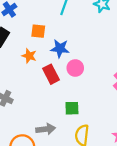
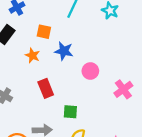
pink circle: (75, 68) -> (90, 71), moved
red rectangle: (51, 74) -> (46, 88), moved

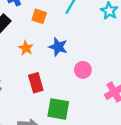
orange square: (44, 32) -> (39, 16), moved
green square: (70, 112) -> (58, 109), size x1.5

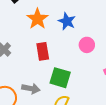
orange star: (26, 48) -> (38, 19), size x1.5

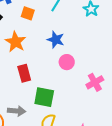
blue star: (67, 21) -> (56, 40), moved

